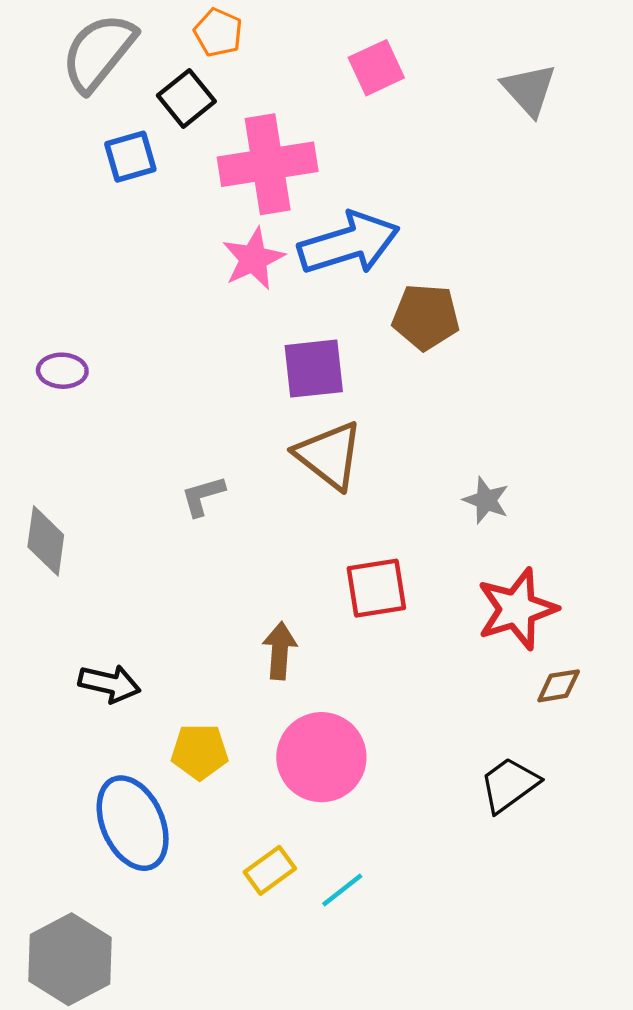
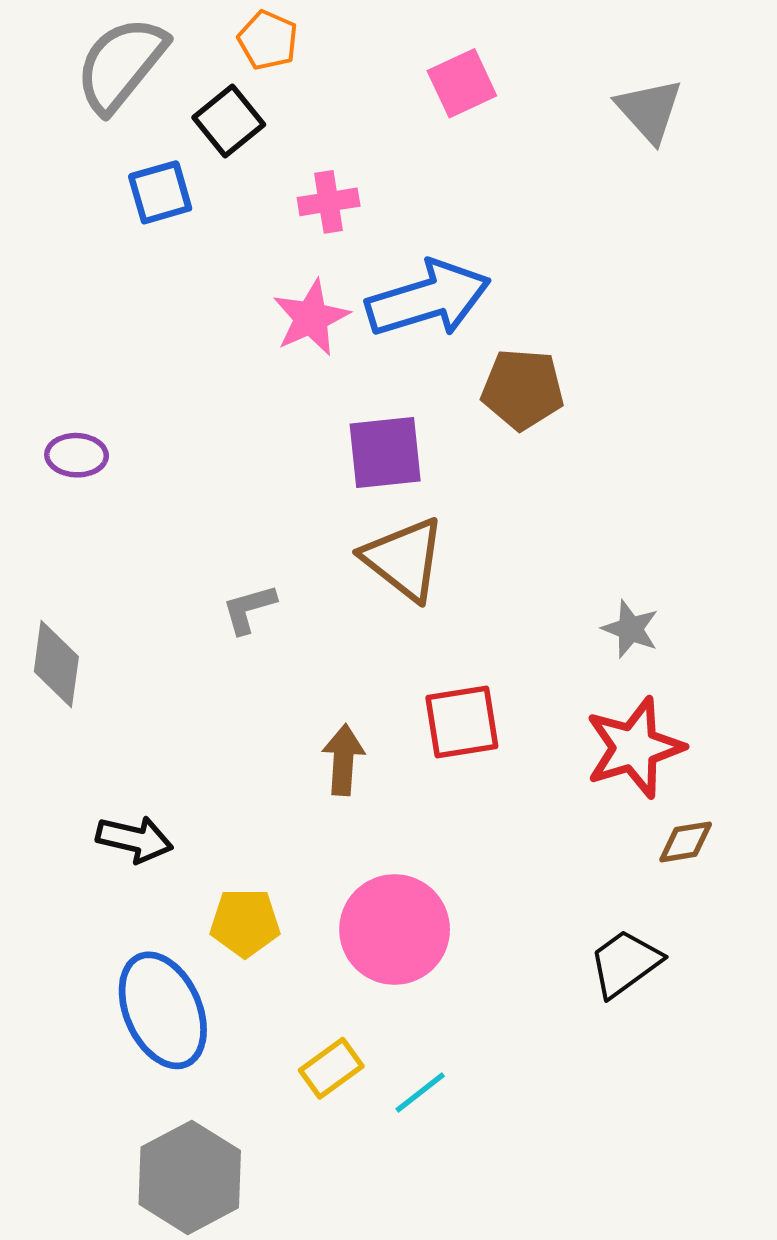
pink cross: (268, 164) -> (329, 202), size x0.5
gray star: (486, 500) -> (630, 629), moved
brown arrow: (280, 651) -> (343, 760), moved
gray hexagon: (70, 959) -> (190, 1177), moved

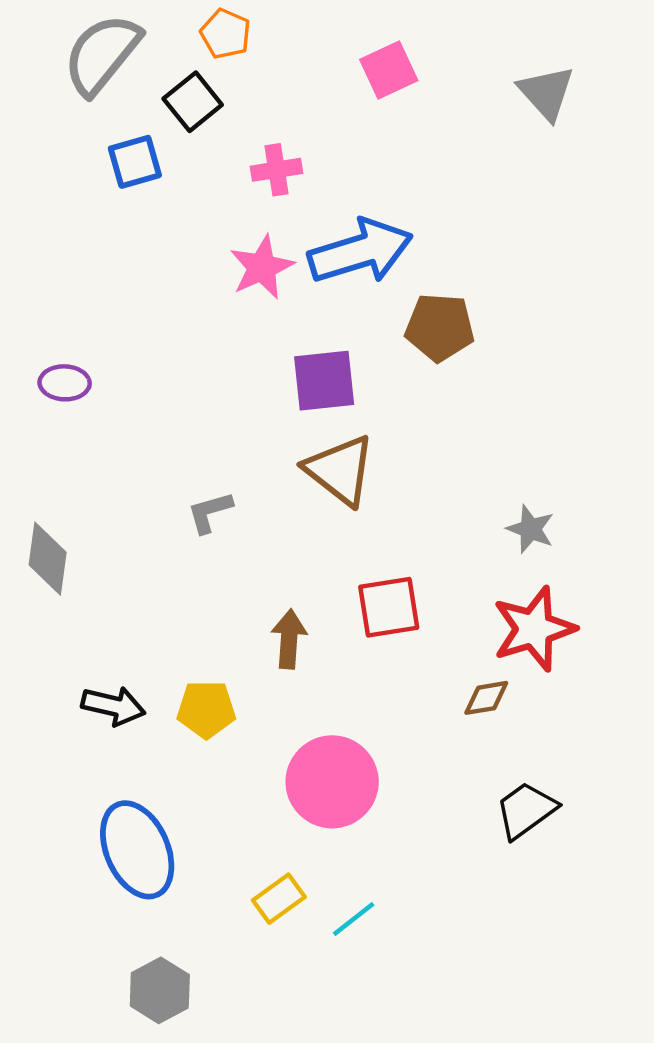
brown diamond: (686, 842) -> (486, 698), moved
yellow pentagon: (245, 923) -> (206, 709), moved
gray hexagon: (190, 1177) -> (160, 990), size x0.7

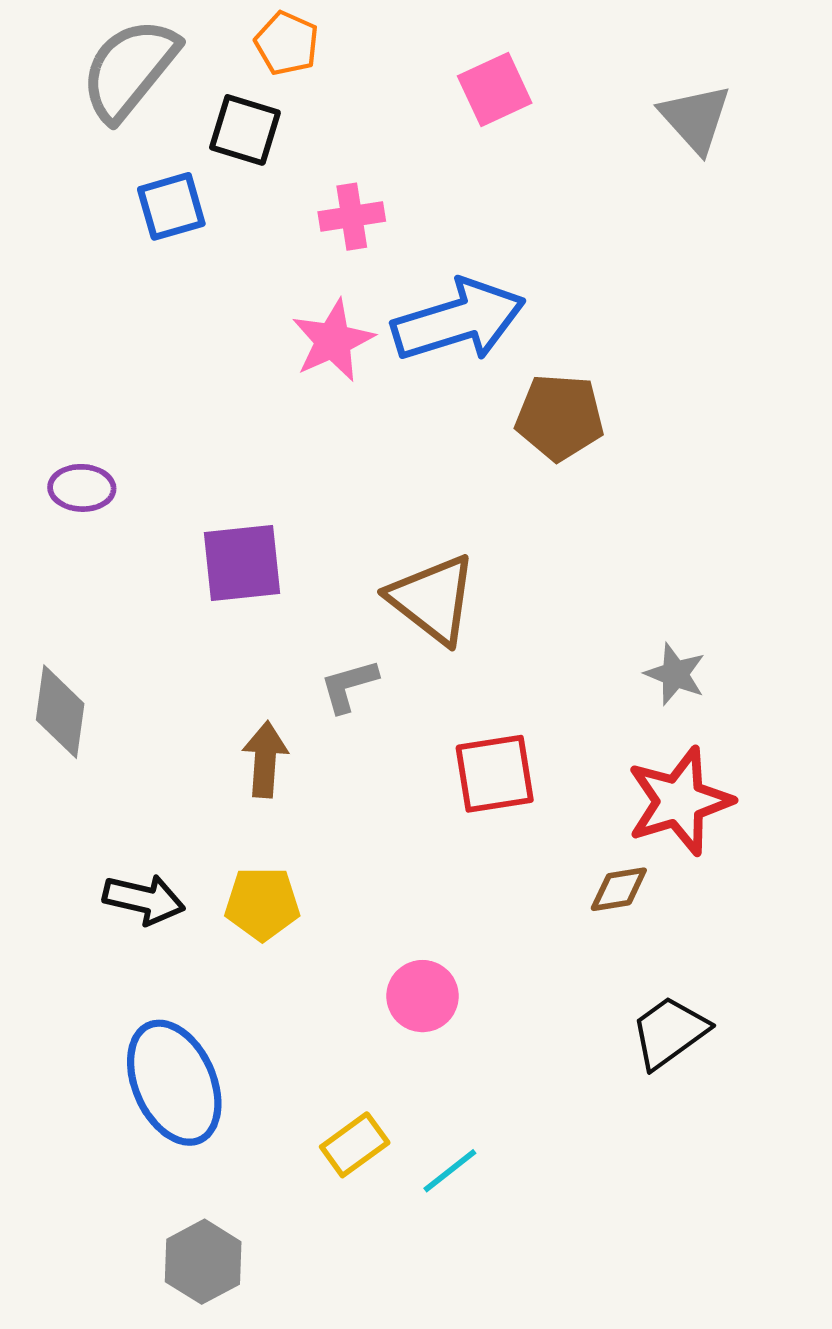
black square: (193, 102) -> (245, 130), turned -34
purple square: (324, 381) -> (242, 563), moved
gray L-shape: (210, 512) -> (349, 686), moved
brown arrow: (289, 639) -> (265, 759), moved
pink circle: (332, 782) -> (422, 996), size x0.6

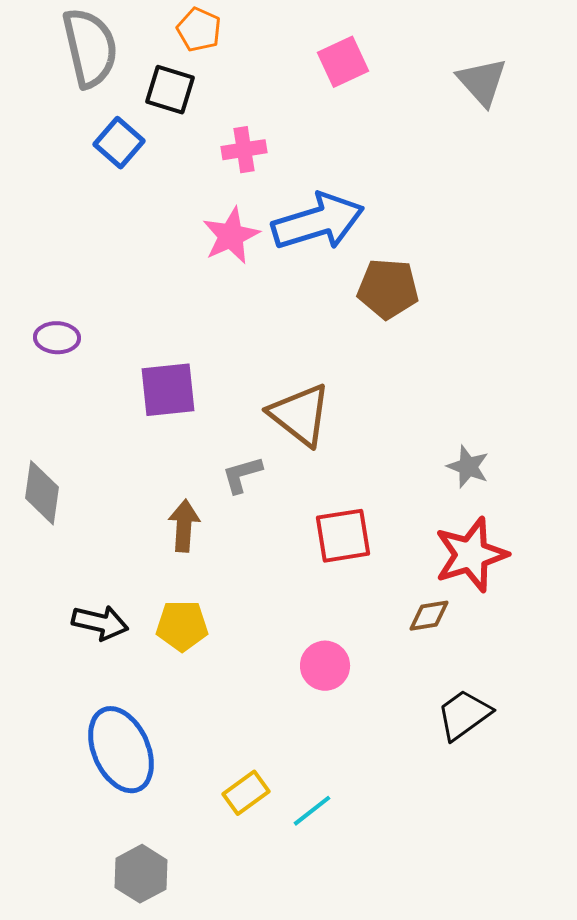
gray semicircle: (129, 69) -> (90, 48), turned 128
blue square: (171, 206) -> (119, 143), turned -33
pink circle: (422, 996) -> (325, 666), moved

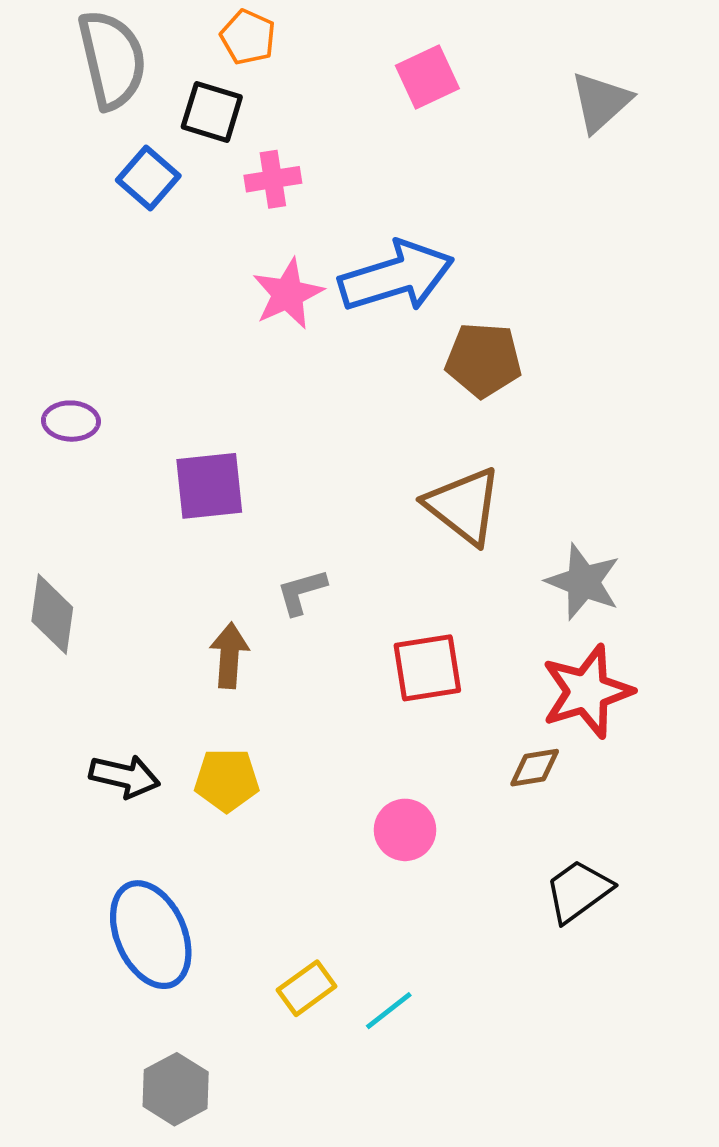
gray triangle: (482, 82) -> (601, 102), turned 30
pink cross: (244, 150) -> (273, 179), moved
brown triangle: (300, 415) -> (464, 506), moved
gray star: (468, 467) -> (583, 582), size x1.4

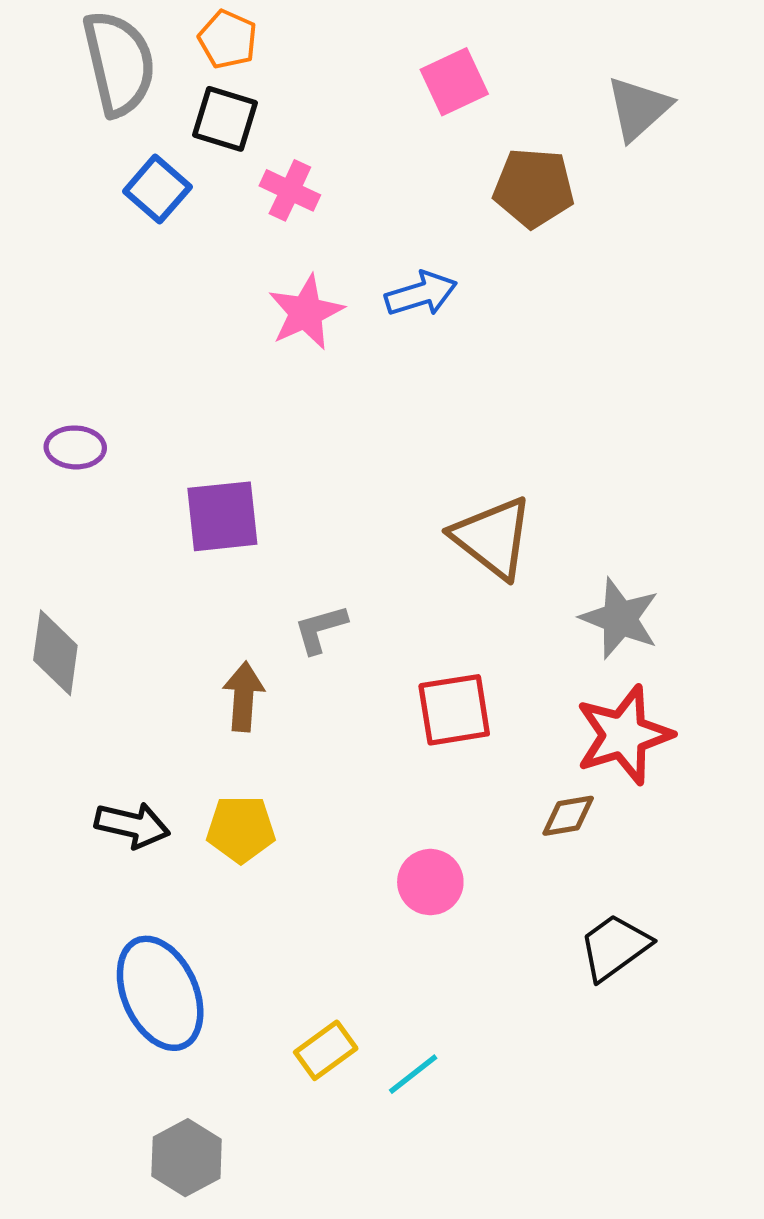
orange pentagon: (248, 37) -> (228, 39), moved
pink cross: (273, 179) -> (290, 190), turned 34
blue arrow: (396, 276) -> (421, 294), size x0.6
brown pentagon: (484, 360) -> (534, 188), moved

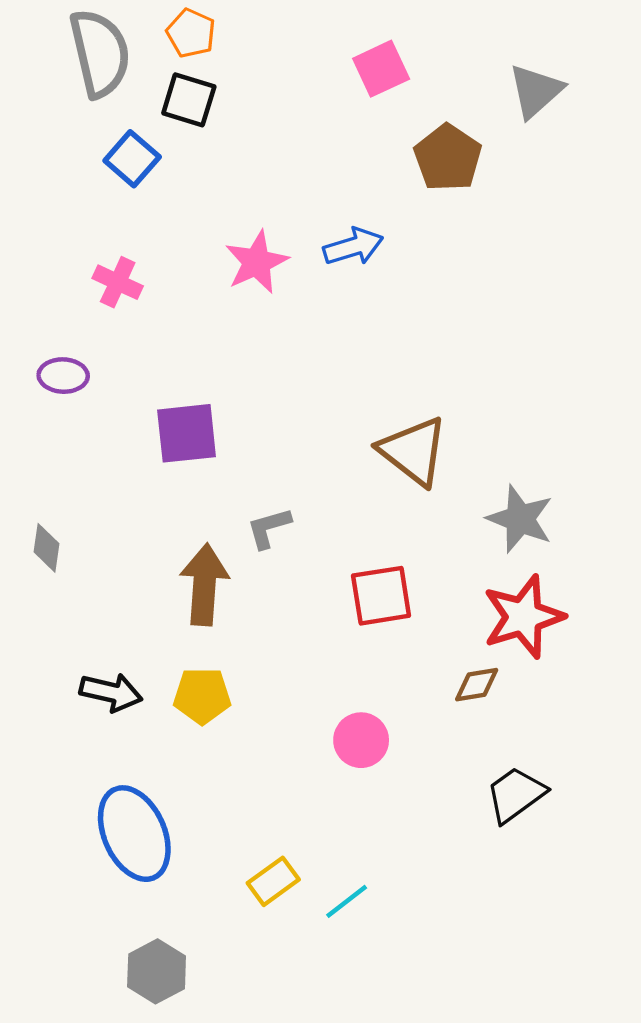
brown pentagon: (534, 188) -> (448, 158), turned 30
pink cross: (290, 190) -> (118, 282), moved
gray diamond: (55, 653) -> (46, 548), size x0.7
brown arrow: (244, 697) -> (204, 585), size x1.4

